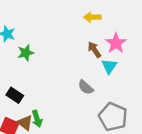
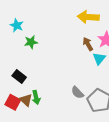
yellow arrow: (92, 17) -> (88, 17), size x1.5
gray semicircle: (86, 87) -> (77, 93), moved

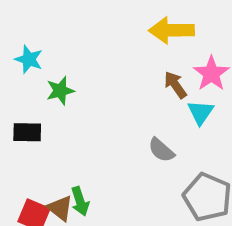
black rectangle: (19, 77) -> (27, 132), moved, turned -32
gray semicircle: (77, 93) -> (161, 150), moved

